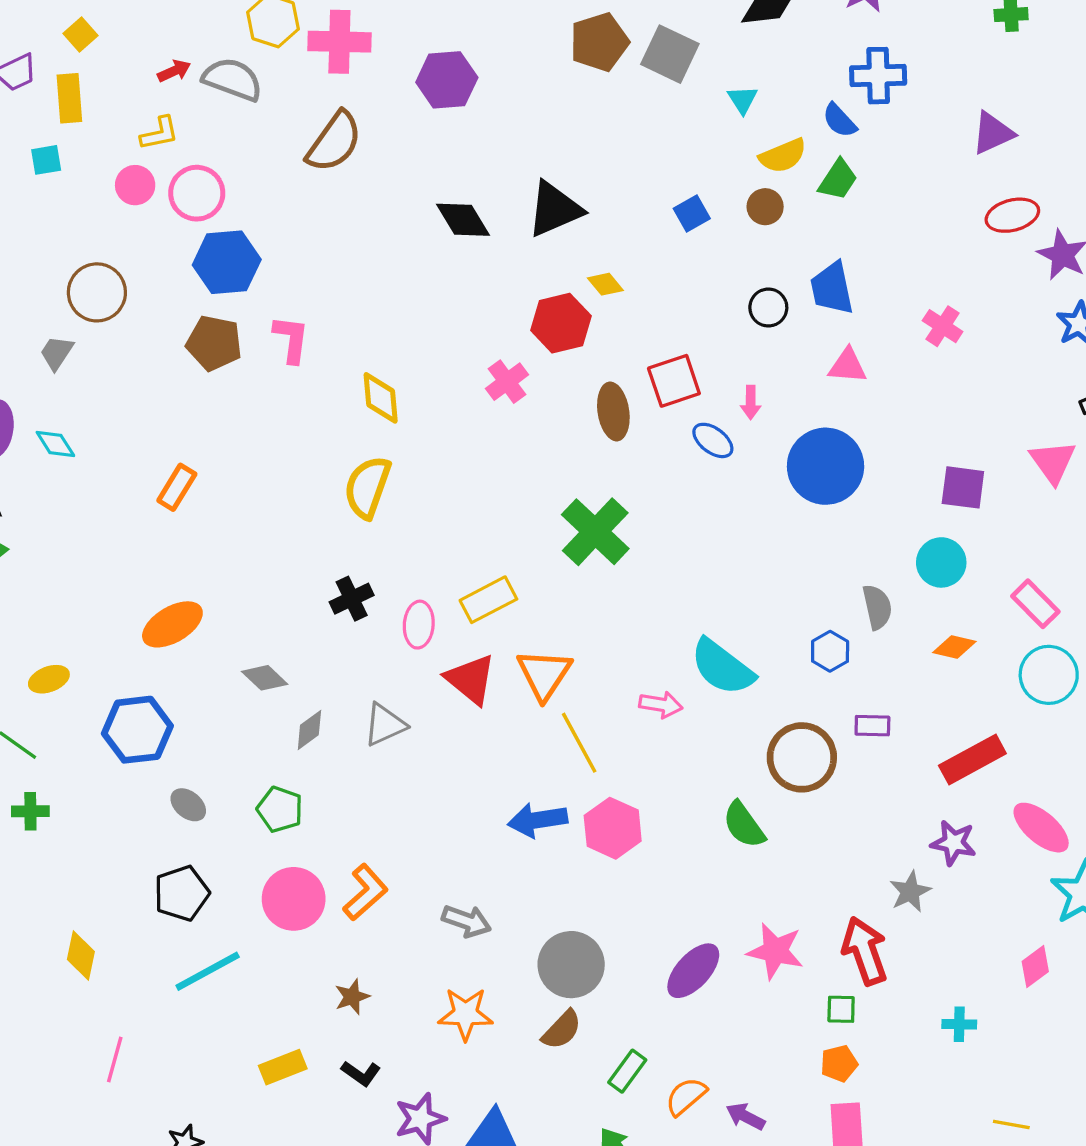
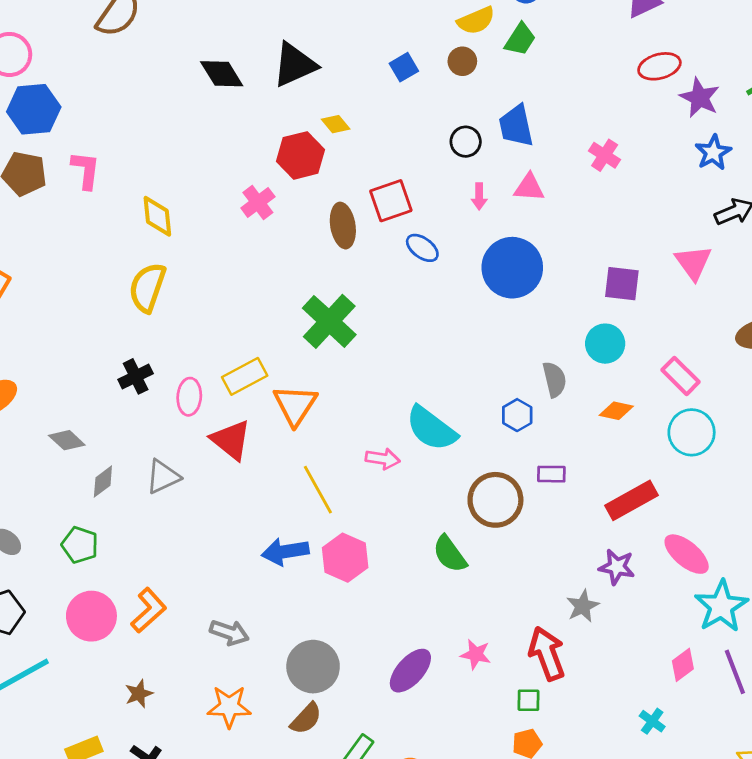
pink arrow: (751, 402) -> (479, 196), moved
orange triangle: (544, 674) -> (295, 405), moved
pink star: (775, 951) -> (476, 654), size x0.7
cyan cross: (959, 1024) -> (652, 721), moved, turned 35

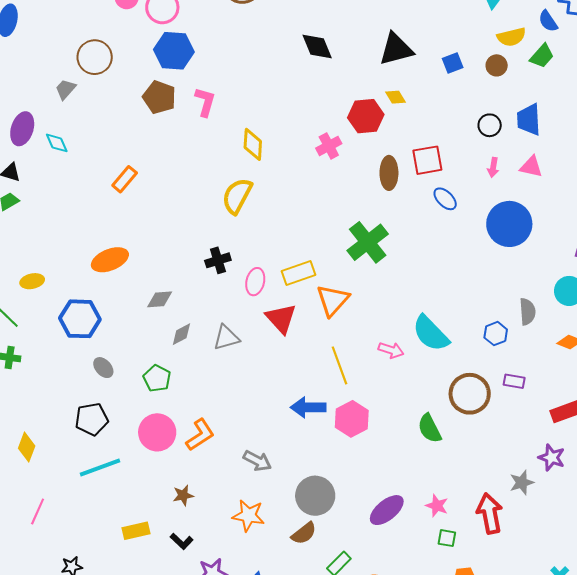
black triangle: (295, 65) -> (396, 49), moved
gray diamond: (67, 440) -> (160, 299), turned -56
green square: (528, 700) -> (447, 538), moved

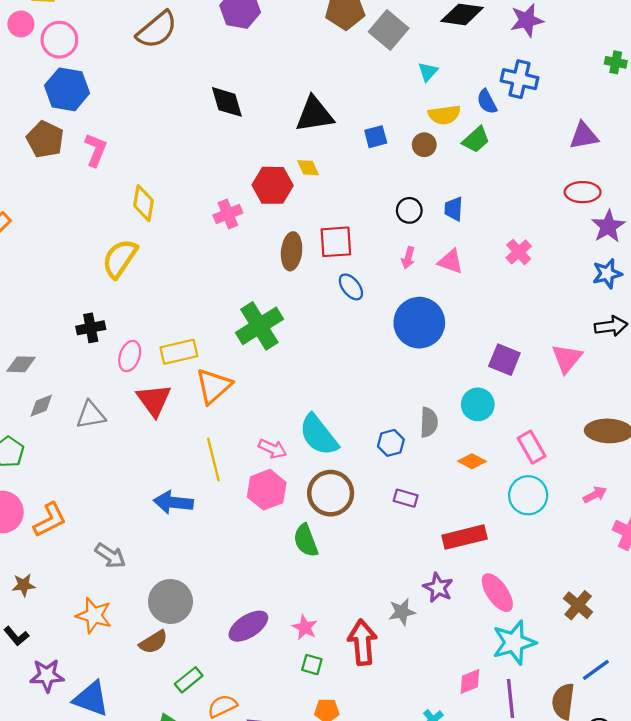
blue trapezoid: (529, 120) -> (454, 209), size x0.7
brown circle: (470, 394) -> (331, 493), moved
pink hexagon: (352, 419) -> (267, 490), moved

